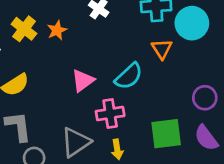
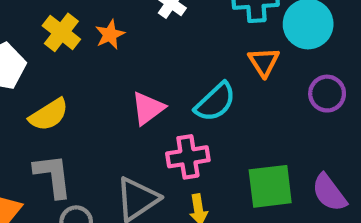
purple circle: (205, 98) -> (327, 94), moved

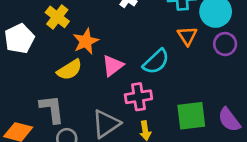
orange star: (110, 35) -> (86, 41), moved, size x1.4
purple circle: (327, 94) -> (225, 44), moved
yellow semicircle: (49, 115) -> (69, 70), moved

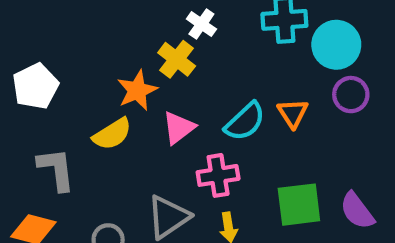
yellow cross: (57, 17) -> (177, 59), moved
orange triangle: (187, 36) -> (293, 113), moved
gray L-shape: (52, 109) -> (56, 169), moved

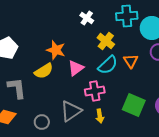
yellow cross: (177, 59) -> (106, 41), moved
orange star: (137, 90) -> (56, 50), turned -30
green square: (299, 205) -> (134, 105), turned 30

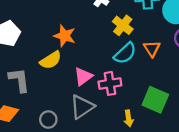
pink triangle: (76, 68) -> (83, 77), moved
yellow arrow: (100, 116) -> (129, 118), moved

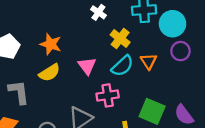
orange star: (65, 36) -> (51, 44), moved
pink triangle: (83, 77) -> (87, 66), moved, turned -30

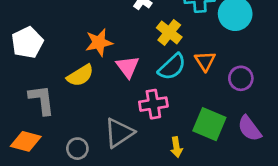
orange star: (51, 44) -> (99, 42), moved, turned -30
purple circle: (181, 51) -> (241, 78), moved

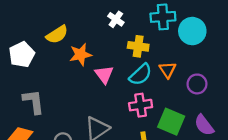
yellow cross: (169, 32) -> (138, 46), turned -30
yellow semicircle: (80, 75) -> (57, 35), moved
pink cross: (153, 104) -> (141, 105), moved

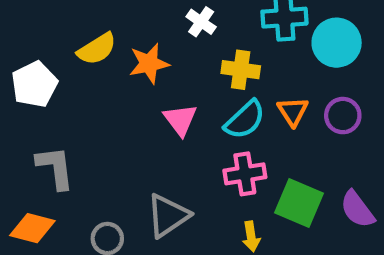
orange star: (81, 55) -> (149, 63), moved
purple circle: (197, 84) -> (343, 116), moved

